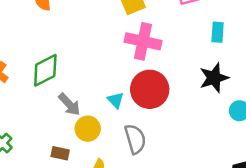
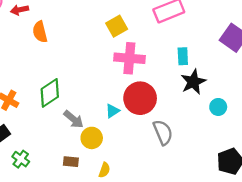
cyan rectangle: (218, 32) -> (183, 56), moved
cyan triangle: (116, 100) -> (112, 111), turned 48
gray semicircle: (135, 139) -> (163, 132), moved

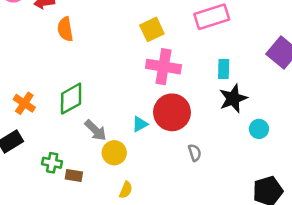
gray semicircle: (163, 132) -> (195, 153), size x0.6
green cross: (21, 159) -> (52, 163), moved, turned -30
brown rectangle: (71, 162) -> (74, 175), moved

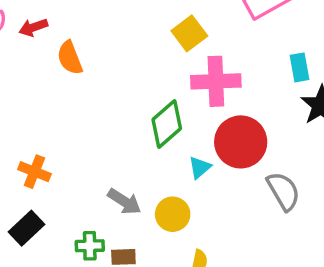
green diamond: (71, 99) -> (167, 124), moved
gray arrow: (96, 130) -> (124, 202), moved
gray semicircle: (195, 153) -> (283, 191), size x1.6

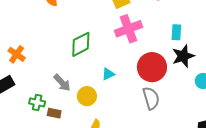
pink cross: (216, 81) -> (128, 29), turned -32
green diamond: (167, 124) -> (81, 44), moved
red circle: (241, 142) -> (152, 67), moved

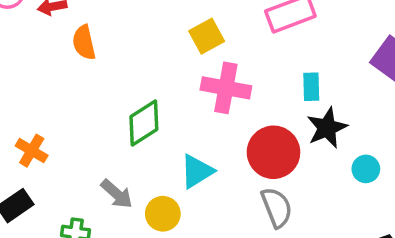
pink cross: (128, 29) -> (226, 88), turned 36
cyan triangle: (108, 74) -> (197, 171), size x1.5

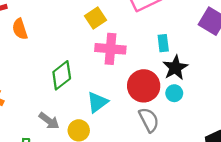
cyan circle: (366, 169) -> (174, 93), moved

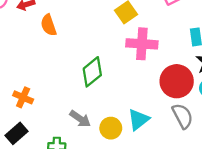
cyan triangle: (97, 102) -> (138, 119), moved

